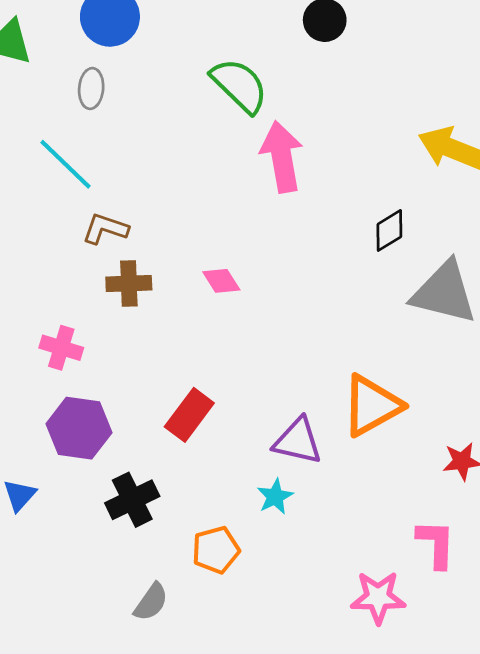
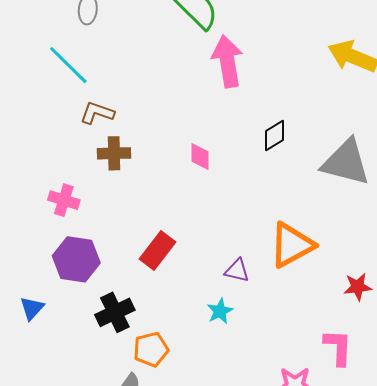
black diamond: (389, 230) -> (275, 136), moved
pink diamond: (221, 281) -> (200, 157), moved, turned 32
purple triangle: (298, 441) -> (237, 271), size x0.7
orange pentagon: (216, 550) -> (151, 349), moved

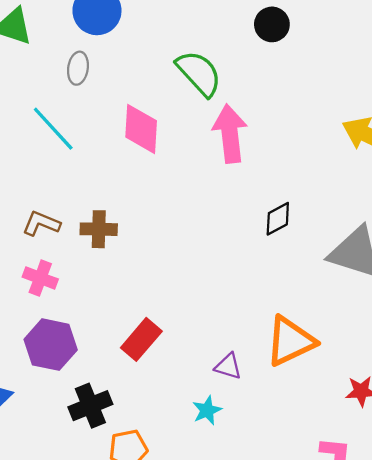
brown L-shape: (97, 113) -> (41, 224), moved
pink diamond: (200, 157) -> (141, 129), moved, size x1.6

